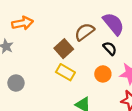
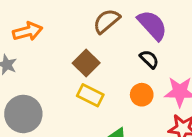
brown semicircle: (84, 32) -> (107, 21), moved
gray circle: (16, 83) -> (23, 114), size x1.6

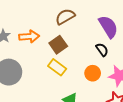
brown semicircle: (107, 21) -> (65, 17), moved
orange arrow: (28, 31) -> (29, 37), moved

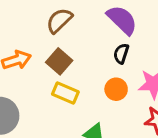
black semicircle: (102, 50) -> (121, 54), turned -112

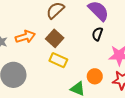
orange circle: (116, 89) -> (95, 76), moved

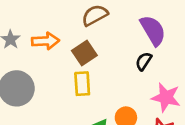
yellow rectangle: (58, 60) -> (82, 84), turned 48

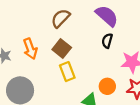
orange arrow: (45, 41) -> (30, 49), turned 90

